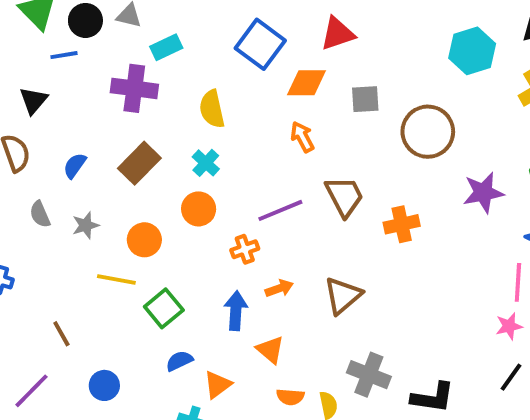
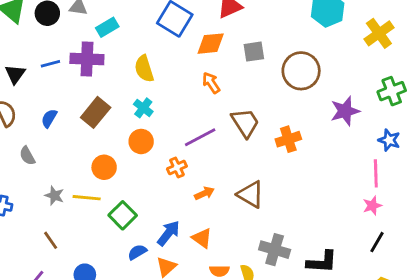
blue line: (64, 55) -> (50, 64), moved
gray star: (86, 225) -> (54, 196), moved, turned -30
brown triangle: (343, 296) -> (251, 194), turned -44
blue arrow: (236, 311) -> (168, 233), moved, turned 40

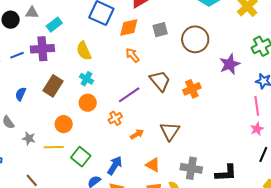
brown triangle: (251, 194) -> (170, 131), turned 40
gray star: (54, 196) -> (29, 138), moved
orange triangle: (202, 238) -> (153, 165), moved

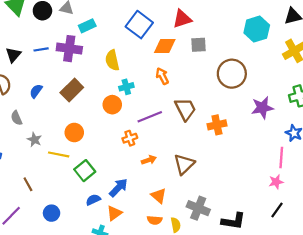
gray square: (160, 30) -> (199, 45), moved
cyan cross: (86, 79) -> (126, 87), moved, turned 32
orange circle: (88, 103) -> (112, 105), moved

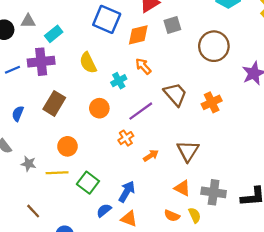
cyan cross: (126, 87) -> (119, 81), moved
orange triangle: (159, 196) -> (182, 188), moved
orange triangle: (114, 213) -> (129, 219), turned -49
orange semicircle: (155, 220) -> (172, 216), turned 32

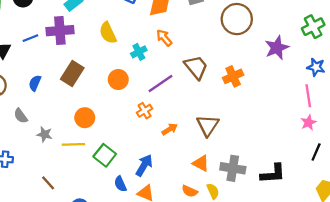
blue semicircle: (104, 210) -> (120, 184), turned -77

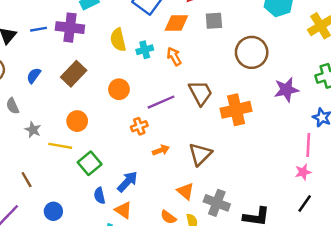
cyan cross: (139, 52) -> (145, 50), moved
orange cross: (233, 76) -> (236, 110), size x1.4

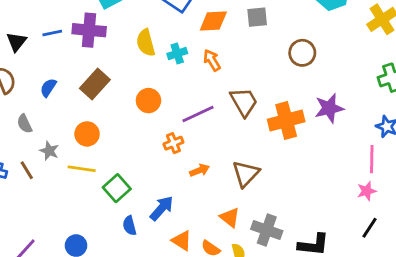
brown circle: (252, 52) -> (302, 53), size x0.7
purple star: (286, 90) -> (329, 108), moved
orange circle: (77, 121) -> (87, 134), moved
brown line: (27, 180) -> (27, 170), moved
orange triangle: (123, 210) -> (182, 241), moved

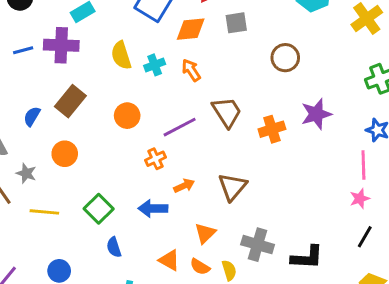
blue semicircle: (48, 88) -> (32, 116), moved
orange cross: (286, 120) -> (272, 129), size x0.7
yellow line: (82, 169) -> (44, 212), moved
blue arrow: (162, 208) -> (153, 209), moved, turned -128
orange triangle: (230, 217) -> (205, 233), moved, turned 40

